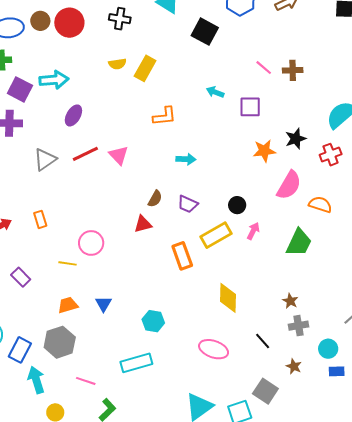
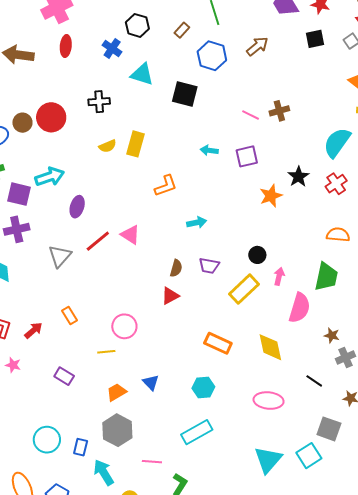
pink semicircle: (289, 185) -> (300, 308), moved
orange rectangle: (182, 256) -> (218, 343), moved, turned -32
blue rectangle: (20, 350) -> (81, 447), size x0.7

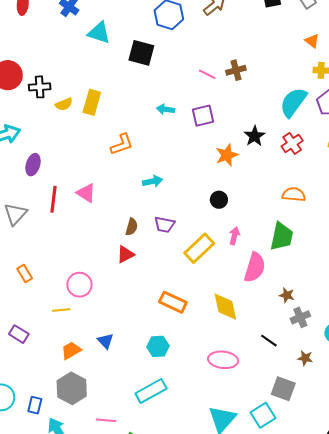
black cross: (99, 102) -> (40, 87), moved
red line: (98, 241) -> (53, 199), turned -44
black circle: (257, 255) -> (219, 200), moved

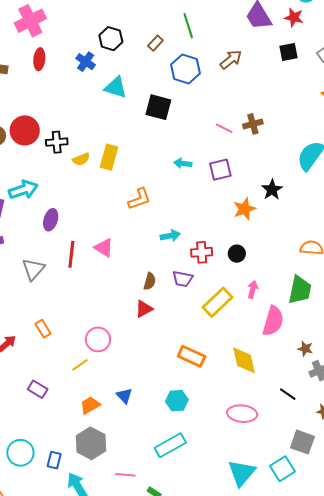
red cross: (292, 143) -> (202, 252), moved, turned 30
yellow line: (61, 310) -> (80, 365), turned -30

